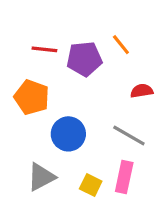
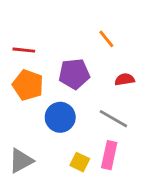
red line: (44, 49) -> (24, 50), moved
purple pentagon: (84, 59) -> (74, 74), moved
gray triangle: (41, 177) -> (21, 161), moved

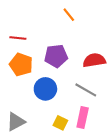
orange line: (106, 39) -> (69, 15), moved
red semicircle: (125, 79) -> (94, 60), size x1.5

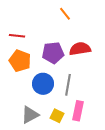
red semicircle: (94, 60) -> (80, 49), moved
gray line: (86, 90) -> (68, 85), moved, turned 70
gray triangle: (16, 122) -> (30, 115), moved

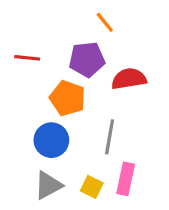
purple pentagon: (53, 53) -> (87, 59), moved
orange pentagon: (20, 61) -> (68, 98), moved
blue circle: (43, 84) -> (51, 140), moved

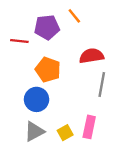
purple pentagon: (87, 59) -> (47, 27), moved
gray line: (110, 137) -> (102, 85), moved
yellow square: (92, 187) -> (65, 133), turned 35

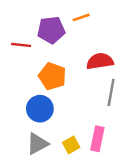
orange line: (74, 16) -> (81, 17), turned -70

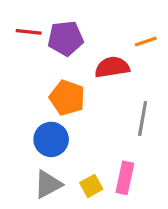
orange line: (81, 17) -> (146, 42), moved
red line: (21, 45) -> (29, 32), moved
red semicircle: (100, 61) -> (112, 67), moved

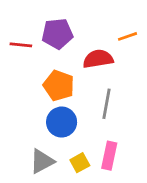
red line: (29, 32) -> (21, 45), moved
gray line: (143, 119) -> (106, 104), moved
blue circle: (51, 139) -> (62, 122), moved

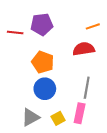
red semicircle: (98, 59) -> (84, 49), moved
gray line: (106, 104) -> (87, 88), moved

